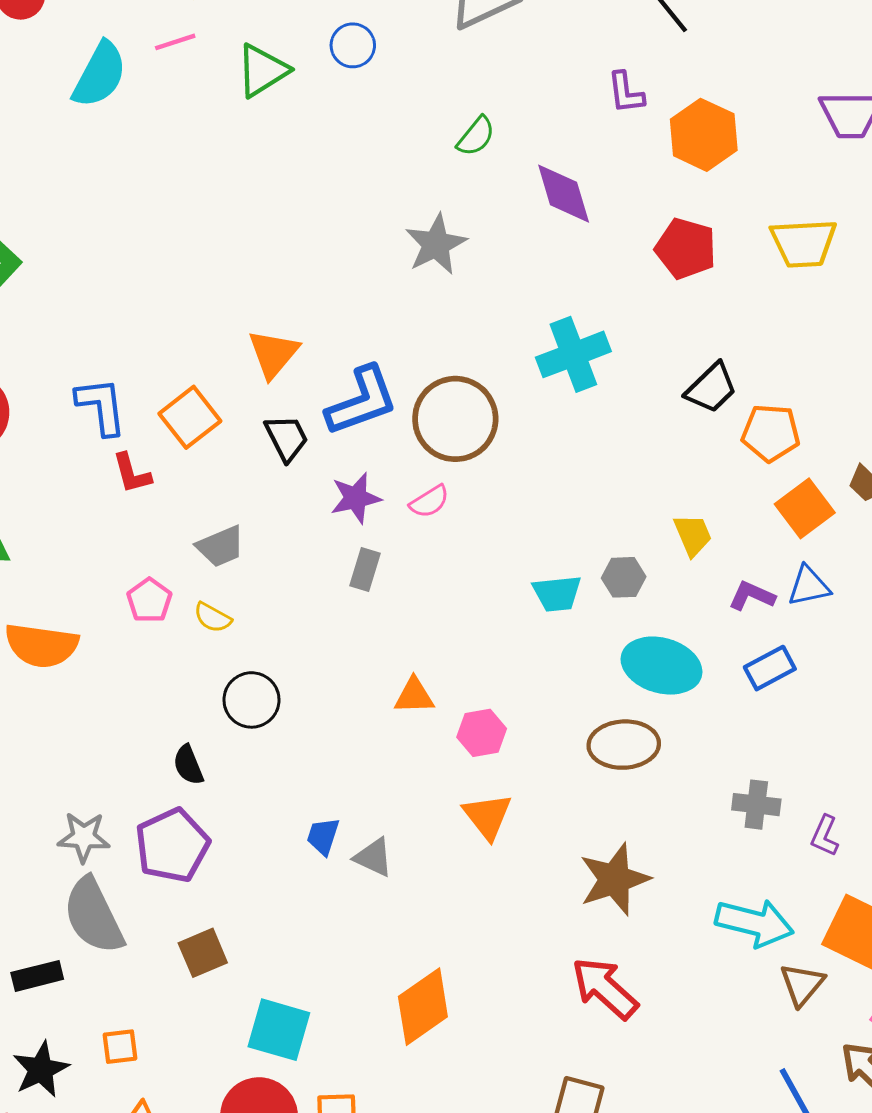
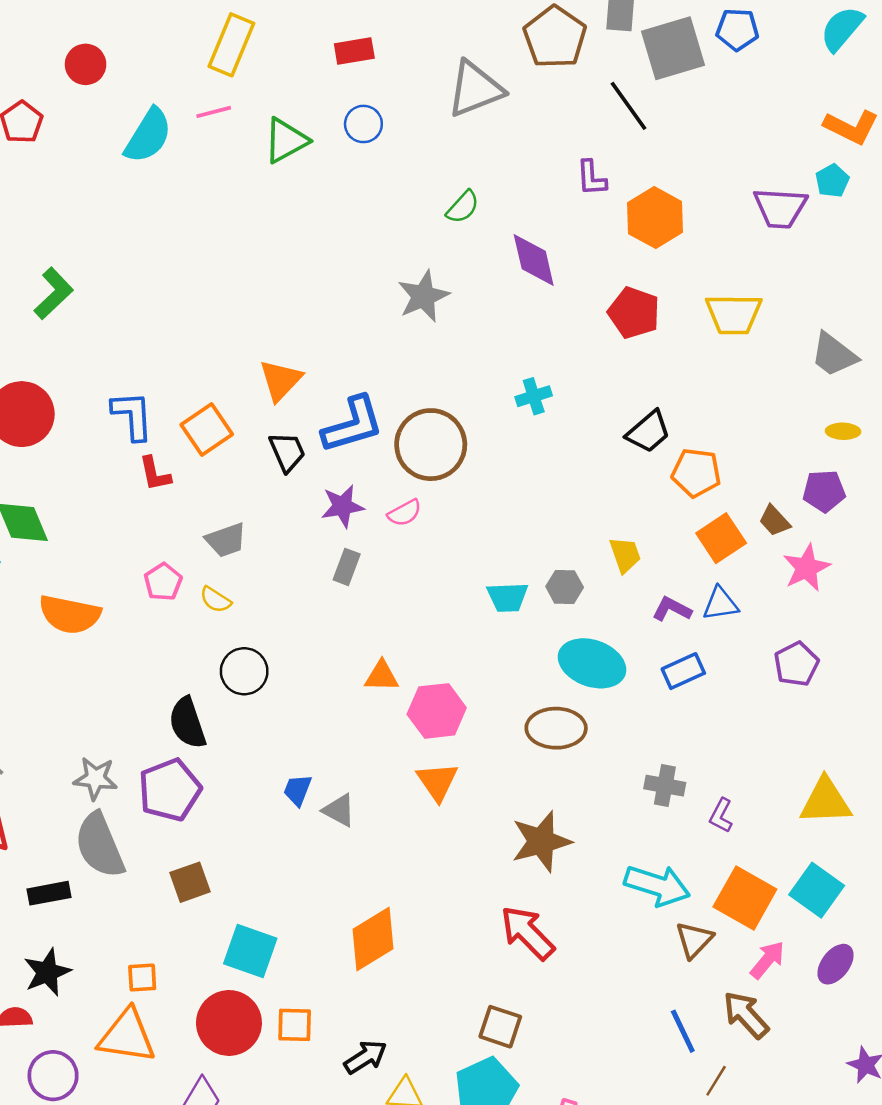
cyan cross: (573, 354) -> (534, 396), size x0.6
pink hexagon: (482, 733) -> (437, 711), size x1.4
black semicircle: (188, 765) -> (187, 723), size x1.5
orange square: (120, 1047) -> (142, 978), moved

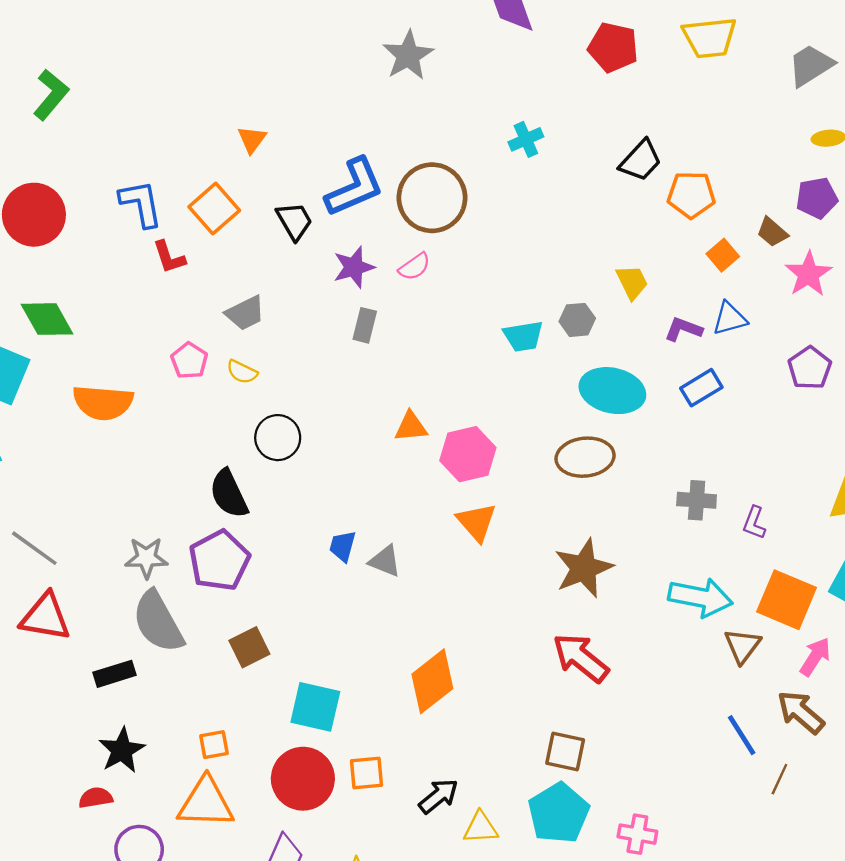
gray trapezoid: (834, 355) -> (811, 65), turned 117
orange triangle: (281, 380) -> (252, 139), moved, size x0.7
orange square: (721, 538) -> (723, 255), size x0.7

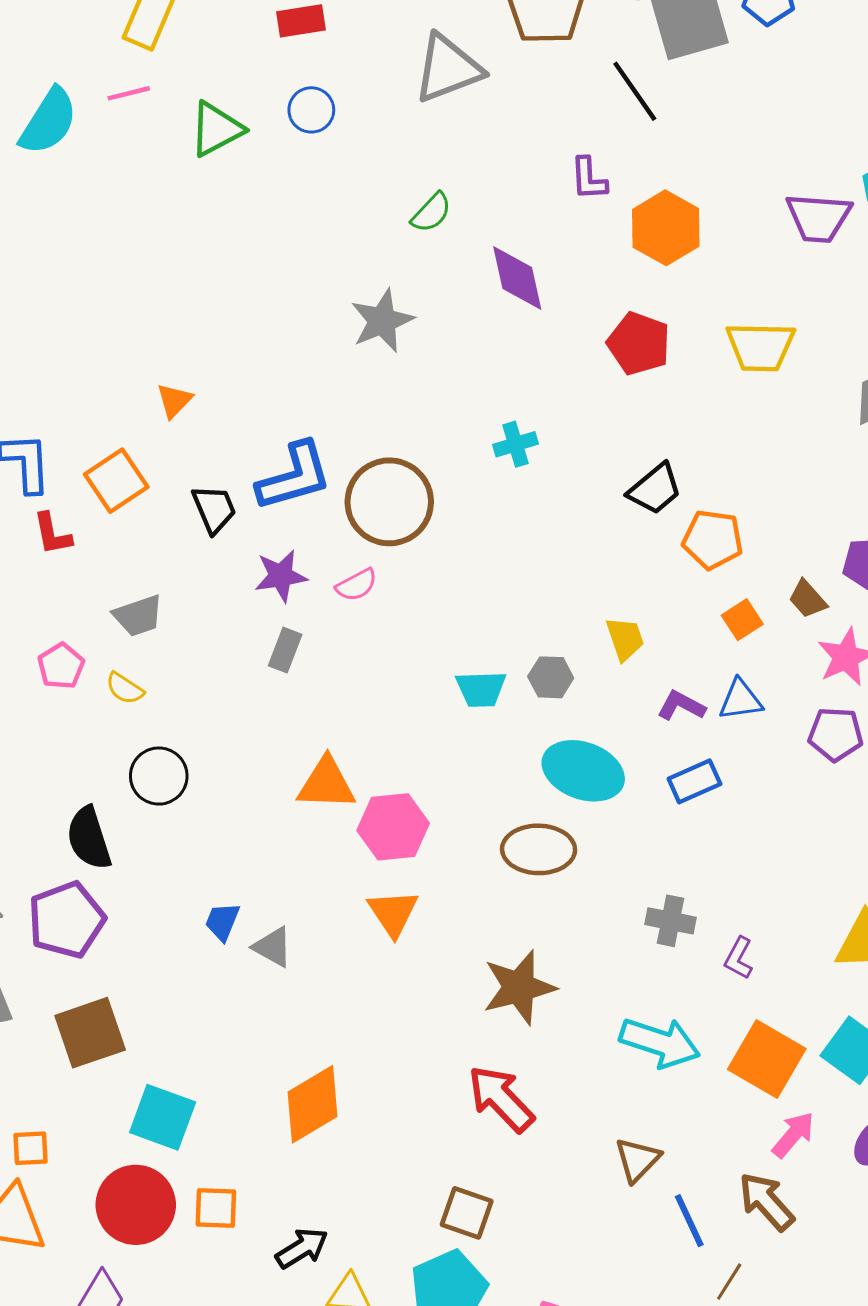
purple pentagon: (810, 368) -> (836, 734), moved, turned 30
orange triangle: (411, 427) -> (326, 784), size x1.4
brown triangle: (742, 646) -> (637, 1160), moved
brown square: (249, 647) -> (90, 1033), size x1.4

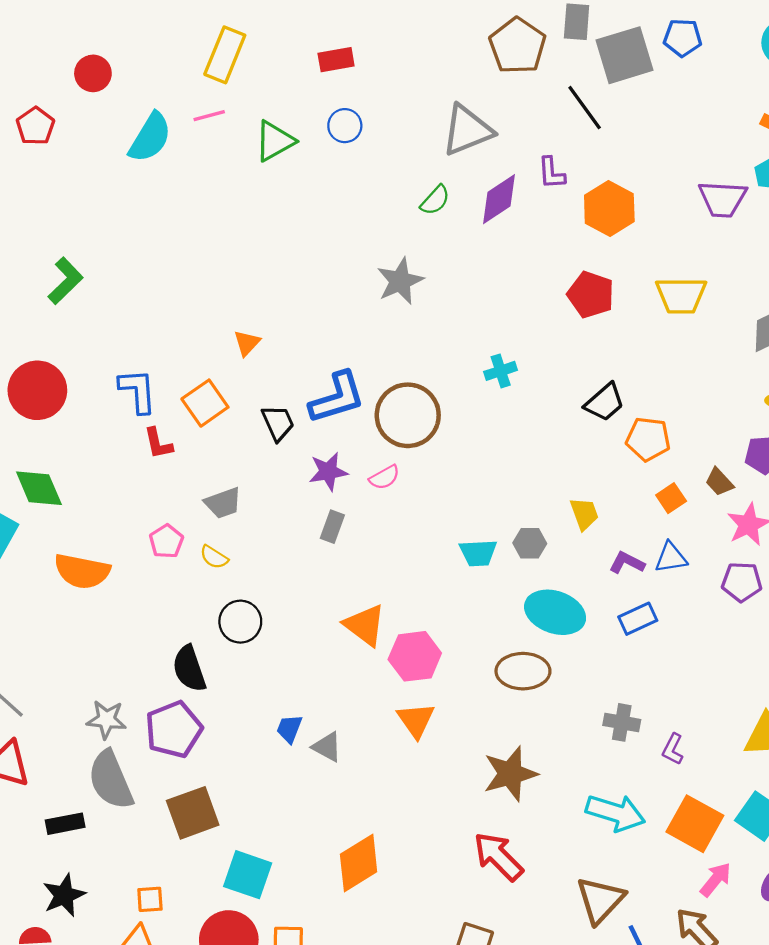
gray triangle: (448, 69) -> (467, 130), moved
purple diamond: (517, 278) -> (499, 199), moved, turned 70
orange triangle: (326, 784) -> (365, 625), turned 36
brown triangle: (637, 1160) -> (600, 900), size x1.4

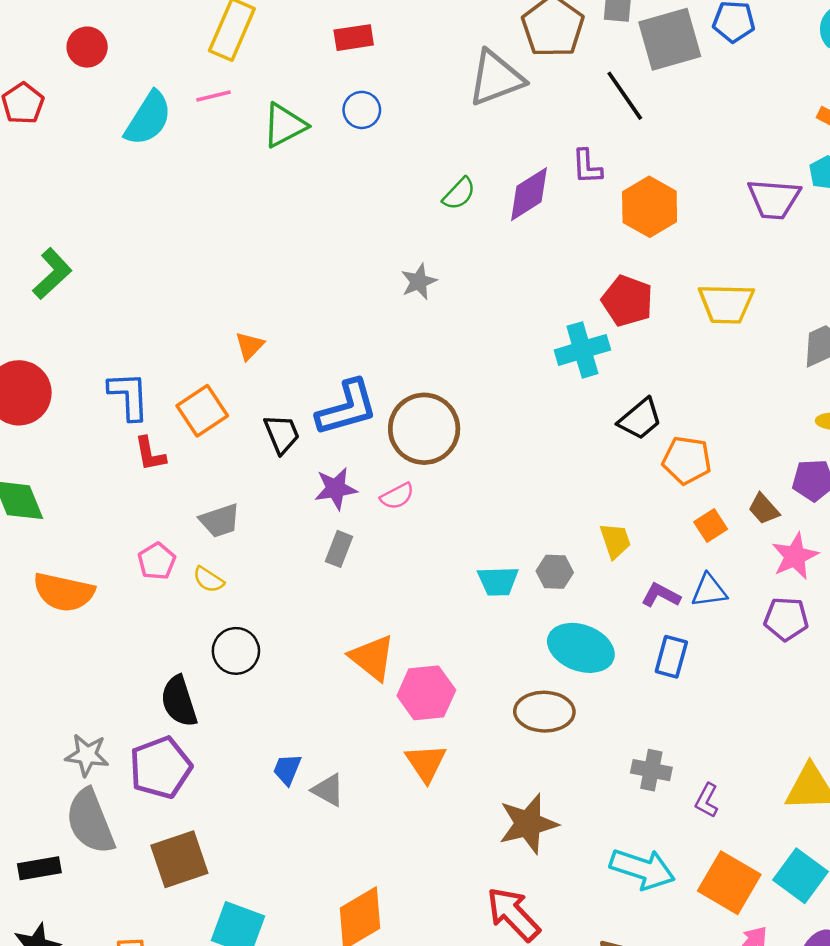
gray triangle: (467, 130) -> (496, 78), moved
gray star: (400, 281) -> (419, 282), size x0.7
cyan cross: (501, 371) -> (582, 350), moved, size x1.5
blue rectangle: (638, 619) -> (671, 657), turned -51

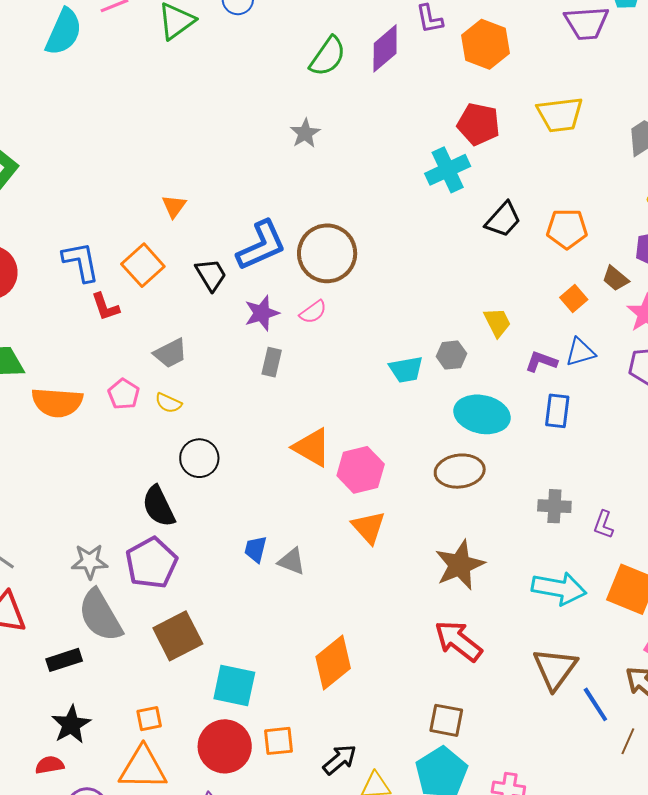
green semicircle: (459, 194) -> (328, 56), size x1.4
orange pentagon: (687, 460) -> (567, 229), moved
orange semicircle: (64, 592) -> (57, 402), moved

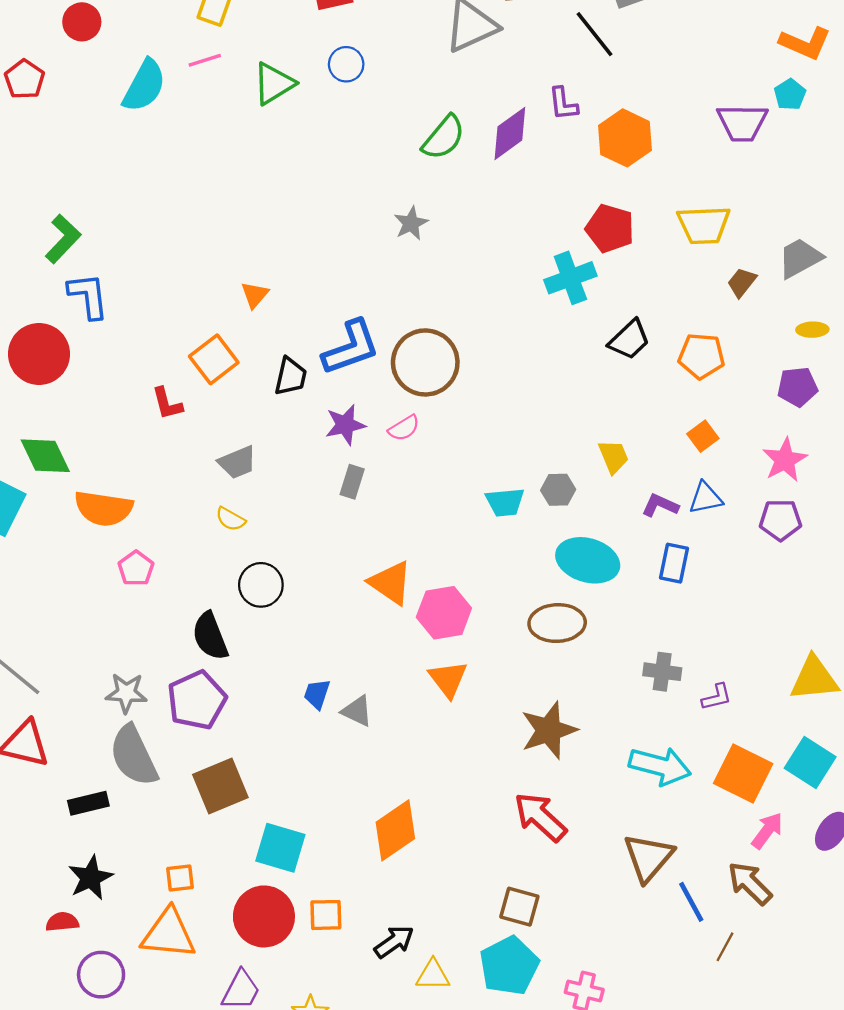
blue L-shape: (81, 262) -> (88, 296), moved
black trapezoid: (211, 275) -> (291, 376), turned 39
brown trapezoid: (615, 279) -> (742, 282), moved, turned 84
pink pentagon: (124, 394) -> (136, 568), moved
purple L-shape: (603, 525) -> (717, 697), turned -128

